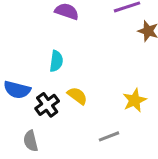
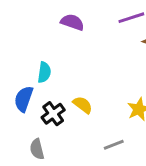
cyan semicircle: (56, 61) -> (44, 72), moved
blue semicircle: (17, 90) -> (24, 99), turned 95

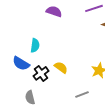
blue semicircle: (24, 99) -> (21, 63), turned -78

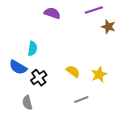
yellow semicircle: (61, 67) -> (73, 71), moved

